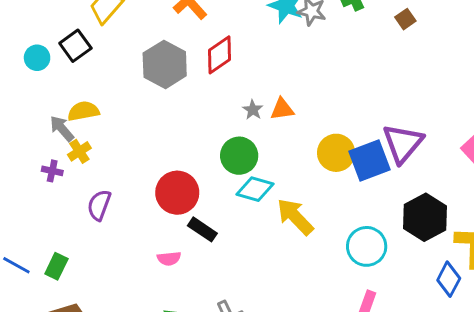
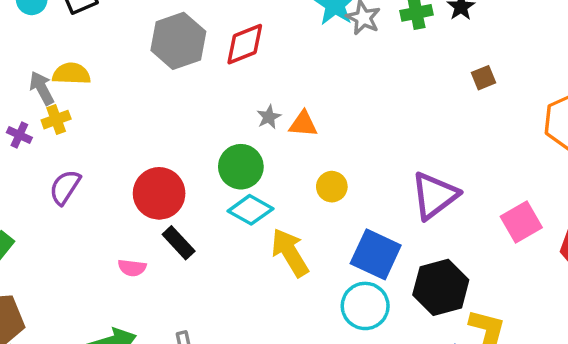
brown square: (405, 19) -> (484, 78), moved
yellow circle: (336, 153) -> (332, 187), moved, size x0.7
blue square: (369, 161) -> (376, 254), moved, turned 33

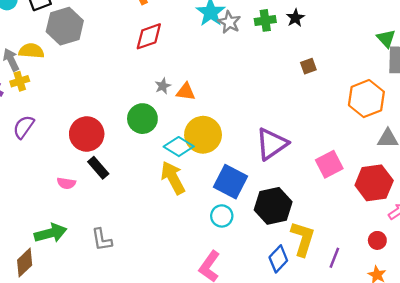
gray hexagon: (178, 41) -> (65, 26), moved
yellow circle: (332, 187) -> (203, 135), size x1.8
cyan diamond: (250, 210) -> (179, 147), moved
cyan circle: (365, 306) -> (222, 216), size x0.7

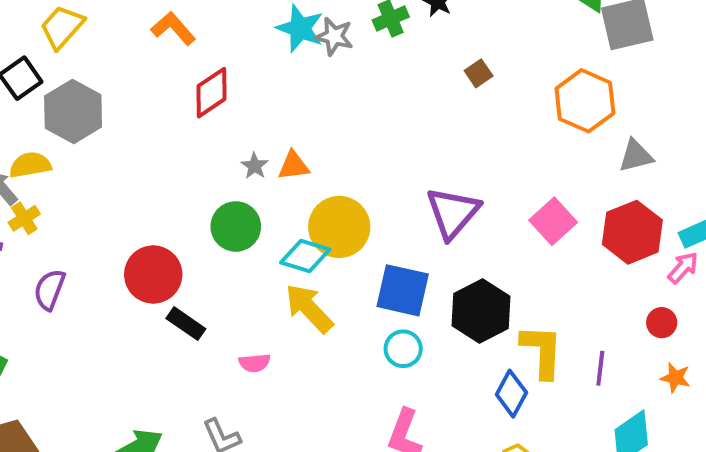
pink semicircle: (66, 183) -> (255, 363), moved

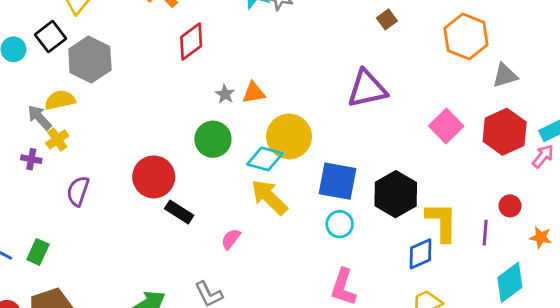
purple triangle: (453, 213) -> (367, 89), moved, turned 39
red circle: (662, 323) -> (510, 206), moved
pink semicircle: (255, 363) -> (231, 239), turned 135
blue diamond: (511, 394) -> (420, 254), turned 40

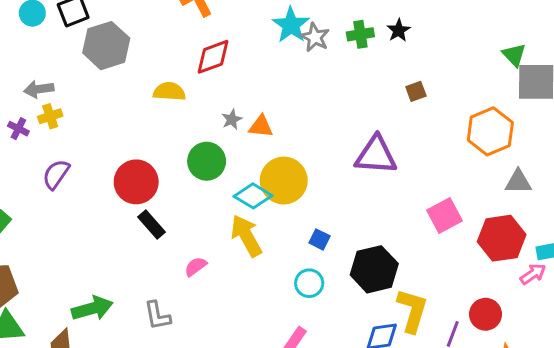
yellow semicircle: (60, 100) -> (169, 92), moved
gray arrow: (40, 118) -> (39, 89), turned -72
blue square: (338, 181) -> (319, 239), size x0.5
red circle: (510, 206) -> (485, 314), size x1.4

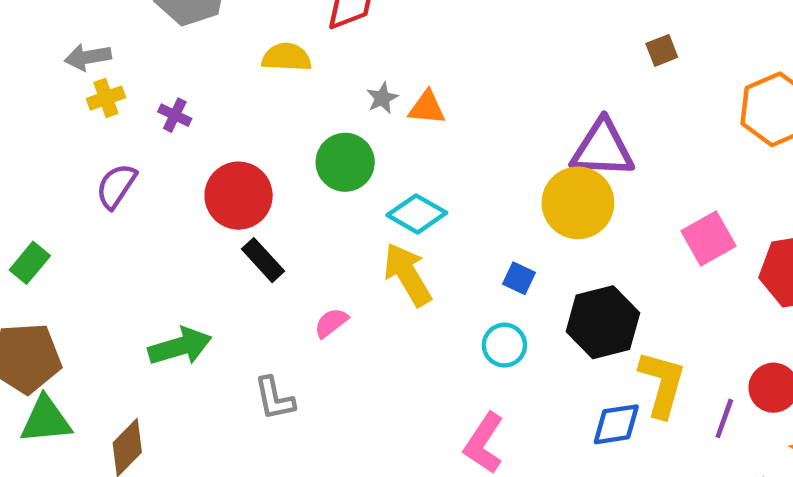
purple cross: (18, 129) -> (175, 115), moved
yellow circle: (284, 181) -> (578, 203), moved
green arrow: (92, 308) -> (180, 346), moved

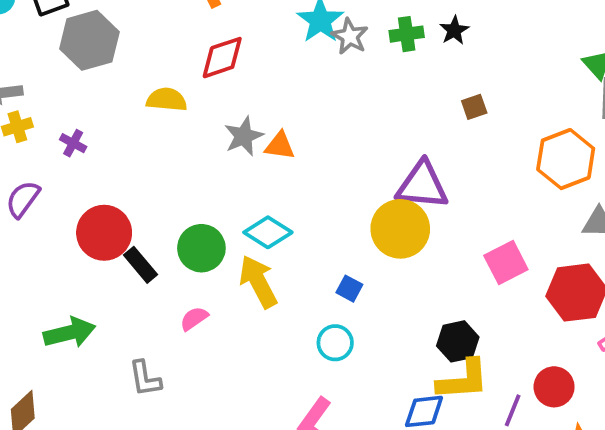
gray star: (382, 98) -> (244, 136), size x1.5
green circle: (345, 162) -> (201, 248), moved
red circle: (239, 196) -> (104, 233), moved
black hexagon: (603, 322) -> (458, 341), moved, size x0.7
yellow L-shape: (662, 384) -> (463, 380), turned 68

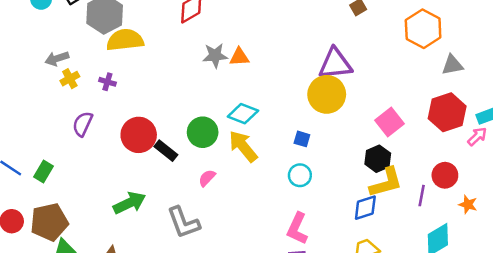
yellow semicircle: (167, 100) -> (125, 40), moved, size x1.4
gray star: (244, 136) -> (215, 56), turned 30
pink square: (506, 263) -> (390, 122), moved
gray L-shape: (145, 379) -> (183, 222), size x1.4

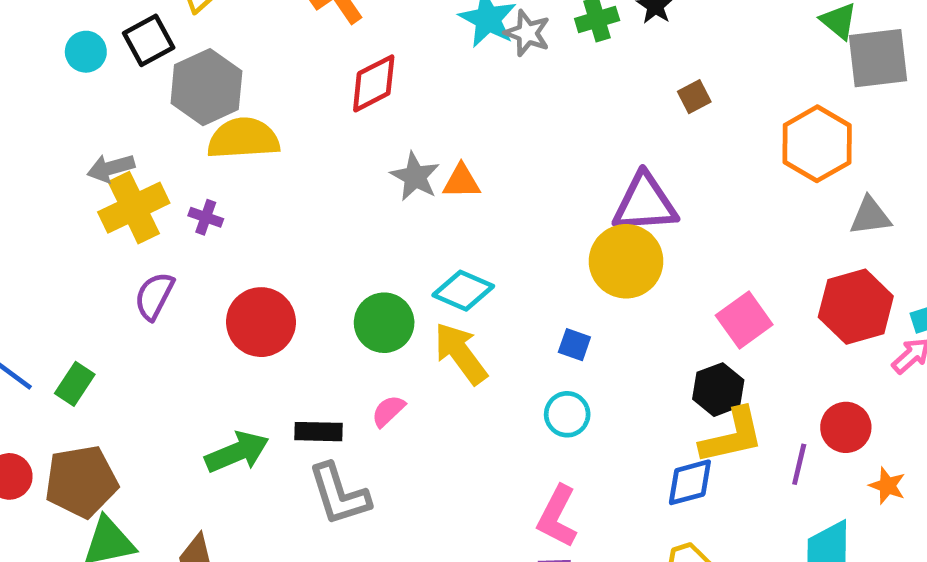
gray star: (215, 56) -> (415, 177), turned 30
yellow cross: (70, 79) -> (134, 208), size x1.8
black rectangle: (166, 151) -> (318, 432), moved, turned -40

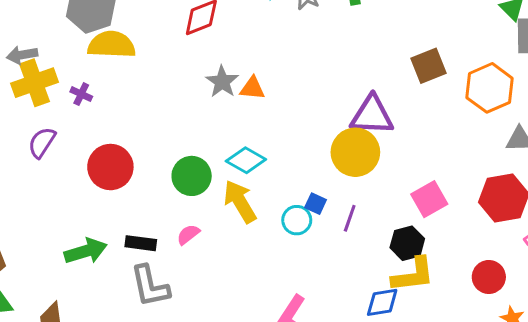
brown square: (694, 97) -> (428, 66), moved, size x1.6
cyan circle: (567, 414) -> (297, 220), moved
purple line: (799, 464) -> (350, 218), moved

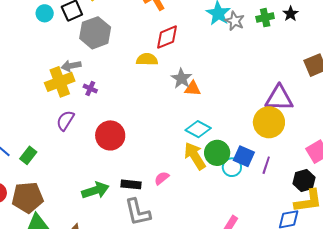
yellow semicircle: (112, 45) -> (147, 59), moved, size x0.7
gray arrow: (22, 55) -> (71, 66), moved
orange triangle: (252, 88) -> (193, 88), moved
green circle: (192, 176) -> (217, 153), moved
blue square: (316, 204) -> (244, 156), size x1.5

